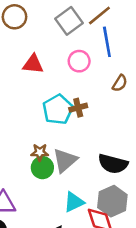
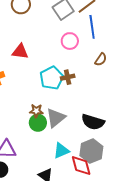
red triangle: (33, 64) -> (20, 52), moved

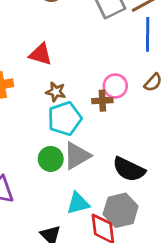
pink circle: (70, 41) -> (115, 86), moved
cyan pentagon: (52, 78) -> (65, 119), moved
brown star: (36, 111) -> (56, 92), moved

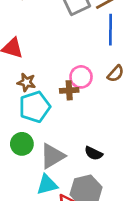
gray triangle: (77, 156) -> (52, 156), moved
black semicircle: (129, 169) -> (94, 153), size x0.6

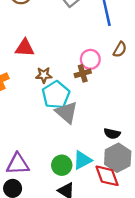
green circle: (22, 144) -> (62, 165), moved
black semicircle: (94, 153) -> (112, 134), moved
gray triangle: (52, 156) -> (67, 112), moved, turned -35

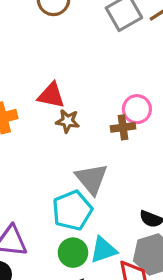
red triangle: (25, 48) -> (51, 95), moved
cyan pentagon: (56, 95) -> (72, 210), moved

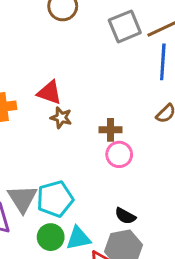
pink circle: (137, 109) -> (119, 154), moved
gray triangle: (92, 179) -> (22, 199), moved

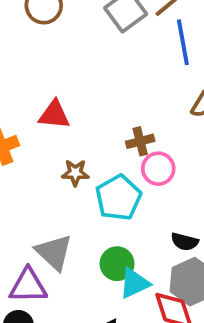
brown star: (61, 118) -> (75, 173), moved
cyan pentagon: (55, 199) -> (118, 198), moved
green circle: (51, 237) -> (117, 264), moved

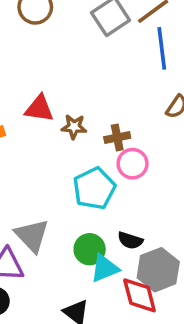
brown star: (75, 173) -> (74, 127), moved
black semicircle: (185, 242) -> (130, 240), moved

